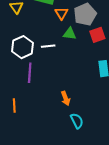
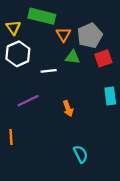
white hexagon: (23, 47) -> (18, 54), moved
purple line: (30, 73) -> (28, 101), turned 60
orange arrow: (66, 98) -> (68, 109), moved

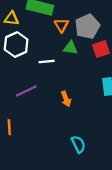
yellow triangle: (13, 28) -> (12, 18), turned -49

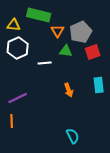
purple line: (26, 91) -> (18, 98), moved
orange arrow: (66, 99) -> (69, 90), moved

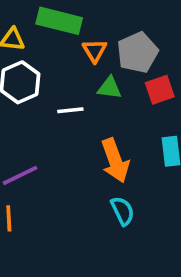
orange arrow: (69, 90) -> (115, 161), size x1.6
cyan semicircle: (73, 136) -> (123, 211), moved

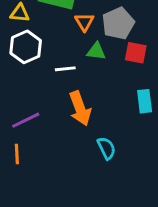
red square: (160, 90) -> (136, 53), turned 30
orange arrow: (115, 161) -> (80, 108), moved

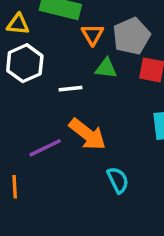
orange arrow: (80, 108) -> (87, 134), turned -32
purple line: (26, 120) -> (45, 148), moved

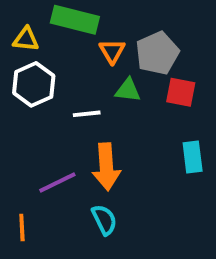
orange arrow: (87, 134) -> (106, 167), turned 48
cyan semicircle: (118, 180) -> (104, 220), moved

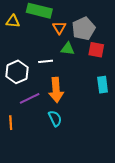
white hexagon: (34, 84) -> (17, 72), moved

